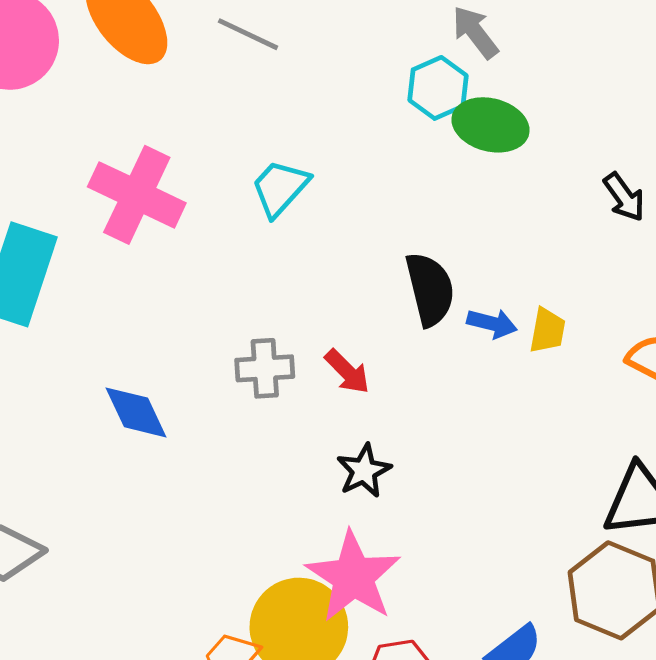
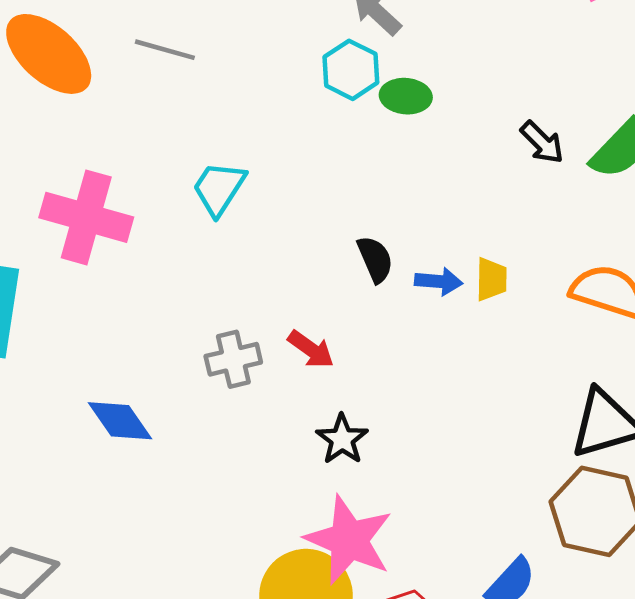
green ellipse: (491, 125) -> (406, 96), size x0.7
black semicircle: (430, 289) -> (375, 259), size x0.7

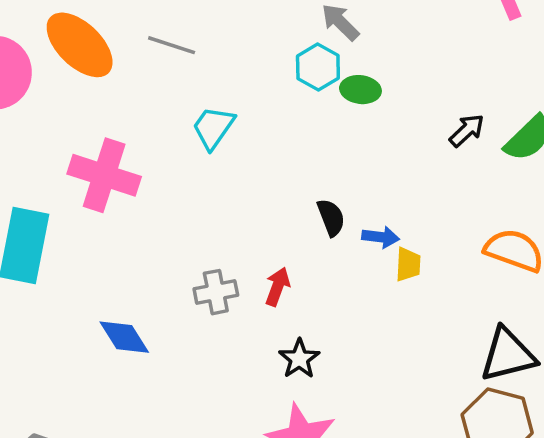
black arrow: (542, 142) -> (467, 130), turned -90
cyan trapezoid: (219, 188) -> (213, 127), moved
yellow trapezoid: (491, 279) -> (408, 264), moved
red arrow: (311, 349) -> (277, 287), turned -108

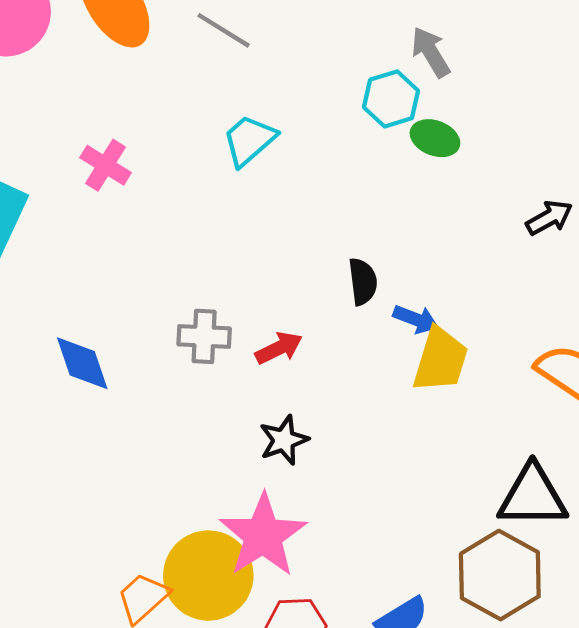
pink cross: (104, 175) -> (106, 165), size x0.6
yellow trapezoid: (408, 264) -> (440, 360), size x1.6
red arrow: (277, 287) -> (279, 348), turned 30

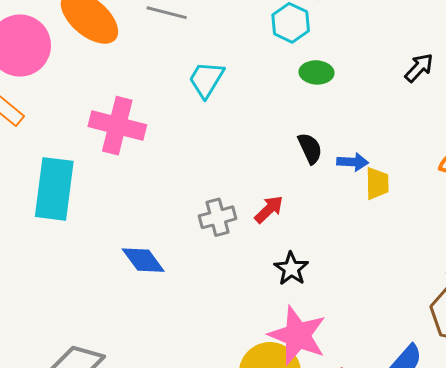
green ellipse: (435, 138) -> (317, 72), moved
pink cross: (106, 165) -> (117, 126), size x1.6
yellow trapezoid: (440, 360) -> (377, 183), size x0.7

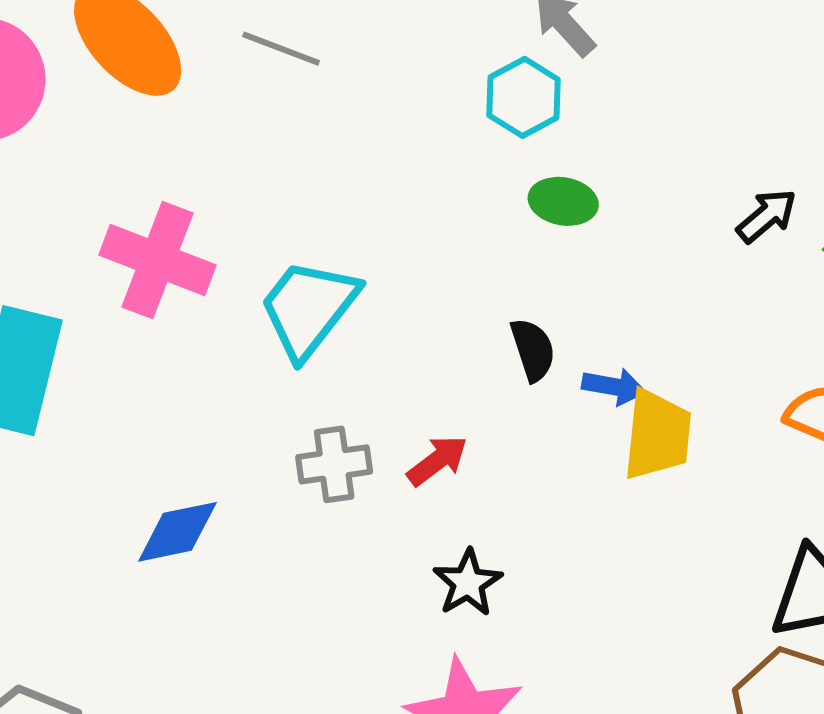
cyan trapezoid: (206, 79) -> (308, 308), moved, size x1.4
yellow trapezoid: (377, 183) -> (657, 435), size x1.4
blue diamond: (143, 260) -> (177, 532), turned -72

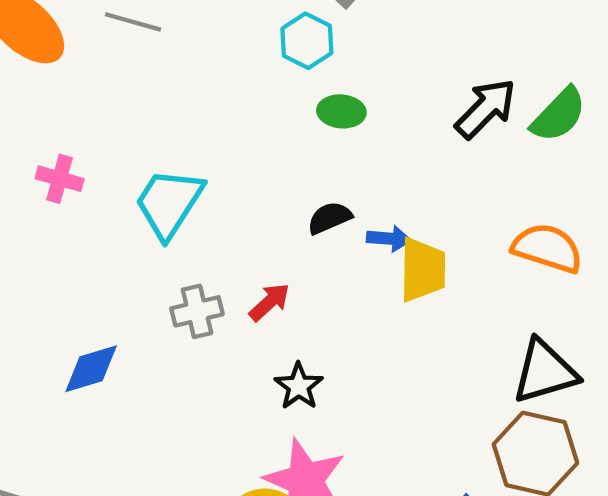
black arrow: (767, 216) -> (486, 109), size x1.5
pink cross: (158, 260) -> (60, 179), size x0.6
black semicircle: (533, 350) -> (330, 218), turned -90

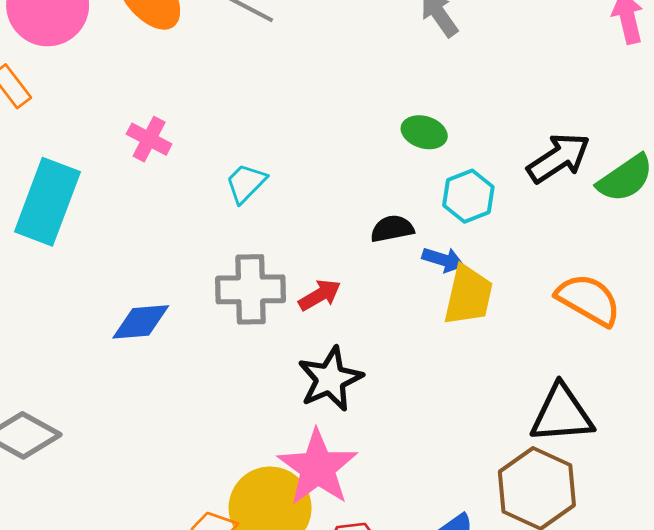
cyan hexagon: (307, 41) -> (468, 196), moved
cyan trapezoid: (169, 203) -> (246, 183), size x0.6
gray cross: (197, 311) -> (251, 289), size x1.4
black star: (299, 386) -> (330, 379), size x1.4

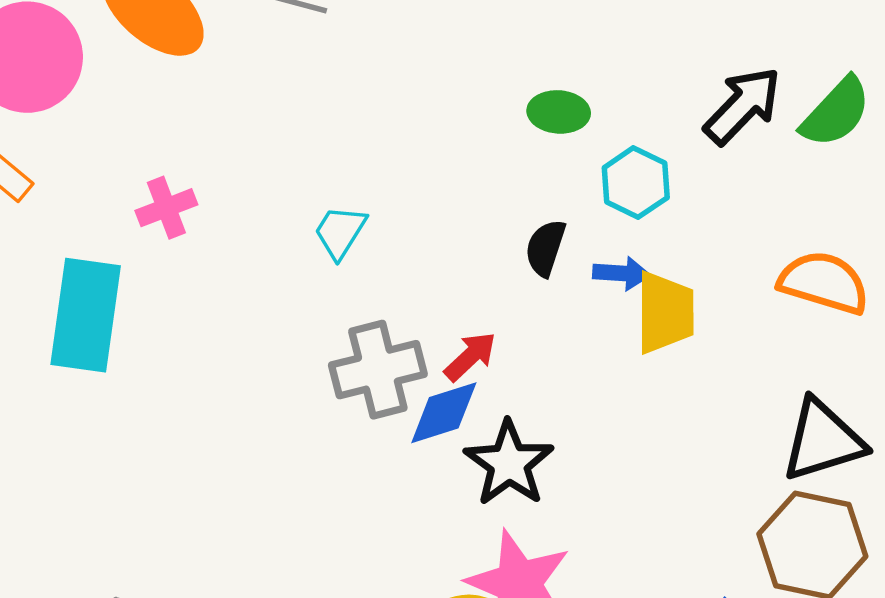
pink cross: (149, 139) -> (166, 208), moved, turned -36
black semicircle: (392, 229) -> (545, 248), turned -48
blue diamond: (141, 322) -> (444, 413), moved

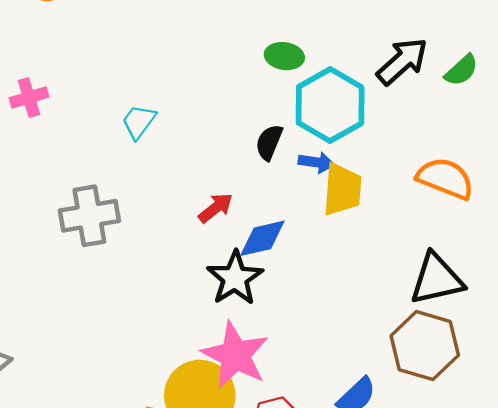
green semicircle: (836, 112) -> (461, 70), size x0.7
cyan hexagon: (636, 183) -> (330, 105), size x1.6
gray cross: (378, 370) -> (89, 216), moved
blue diamond: (444, 413) -> (262, 238), moved

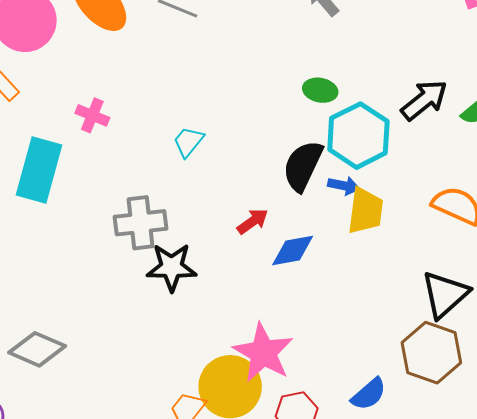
pink cross: (29, 97) -> (92, 115), turned 36
black semicircle: (269, 142) -> (303, 166), size x1.6
black star: (235, 278) -> (172, 267), moved, turned 30
black triangle: (437, 279) -> (445, 294), turned -32

